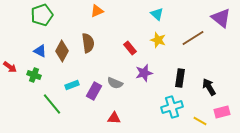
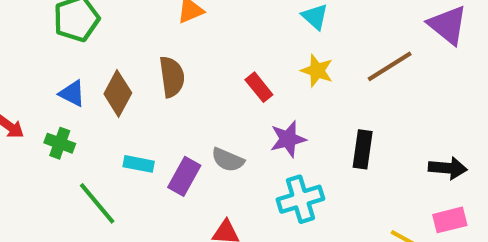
cyan rectangle: (72, 85) -> (139, 164), turned 32
black arrow: (209, 87) -> (448, 168), moved, turned 126
cyan cross: (172, 107) -> (300, 199), moved

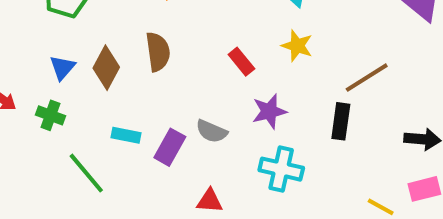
brown line: (390, 66) -> (367, 78), moved
blue triangle: (72, 93) -> (62, 68), turned 44
cyan cross: (300, 199) -> (281, 169), turned 30

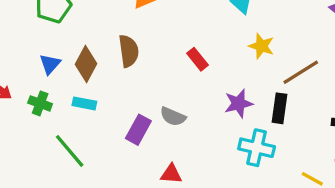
yellow star: (297, 46) -> (261, 46), moved
purple star: (269, 111) -> (238, 103), moved
cyan rectangle: (126, 135) -> (84, 103), moved
cyan cross: (281, 169) -> (257, 148), moved

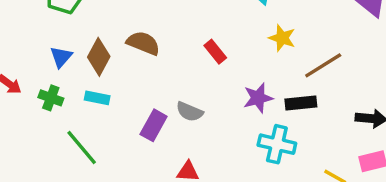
brown semicircle: (129, 51) -> (143, 43), turned -60
black rectangle: (279, 108) -> (301, 103), turned 76

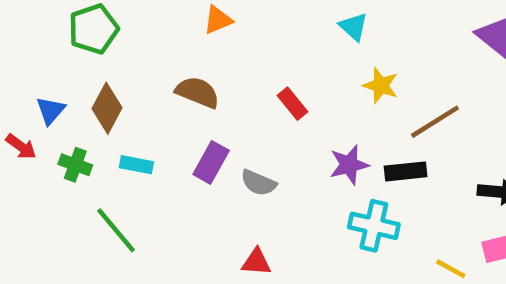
blue triangle: (61, 57) -> (50, 110), moved
brown diamond: (99, 57) -> (107, 108), moved
purple rectangle: (154, 125) -> (211, 162), moved

